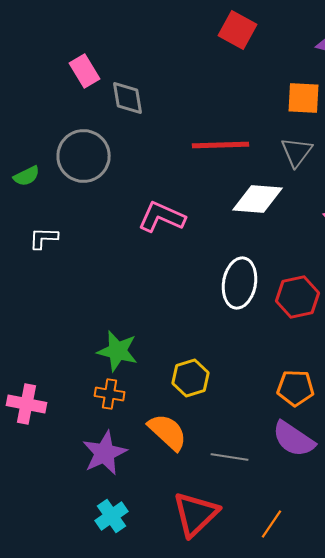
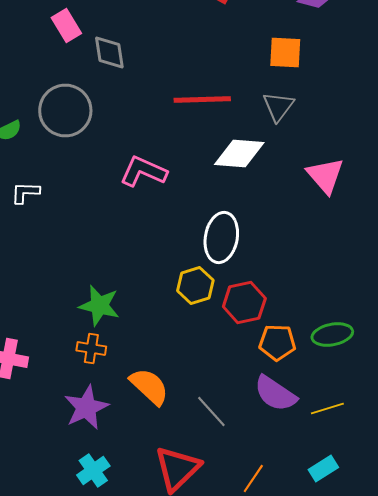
red hexagon: (298, 297) -> (244, 302), moved
yellow hexagon: (191, 378) -> (195, 286), moved
gray line: (230, 457) -> (211, 412), turned 39

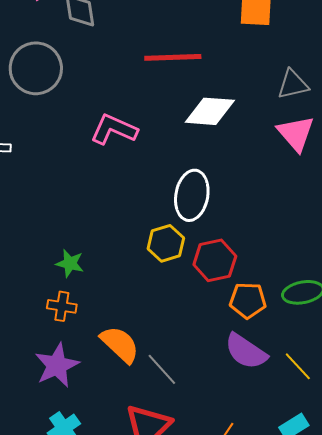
gray triangle: (278, 106) -> (293, 84), moved, turned 40
green star: (99, 306) -> (70, 263), size x0.7
yellow line: (327, 408) -> (298, 366), turned 64
gray line: (211, 412) -> (162, 369), moved

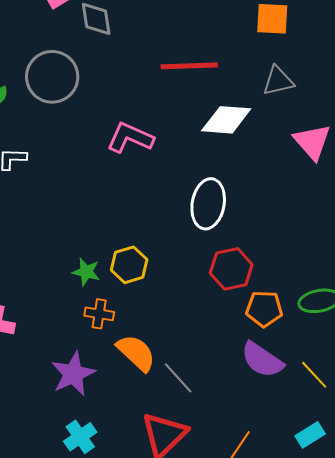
gray triangle: (293, 84) -> (278, 81), moved
yellow hexagon: (166, 243) -> (129, 265), moved
orange cross: (62, 306) -> (99, 314), moved

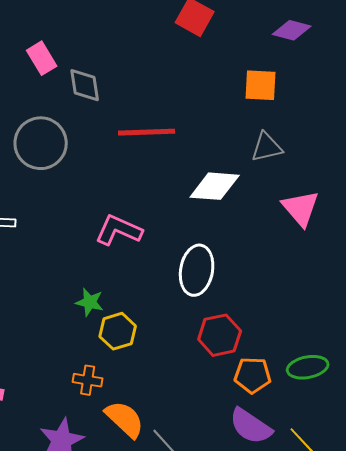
red line: (189, 66) -> (147, 132), moved
pink L-shape: (130, 138) -> (119, 230), moved
green star: (86, 272) -> (90, 302), moved

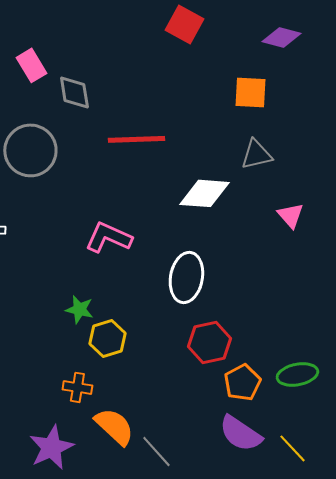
pink triangle: (301, 208) -> (290, 215), size x0.7
orange pentagon: (253, 375) -> (242, 382), turned -30

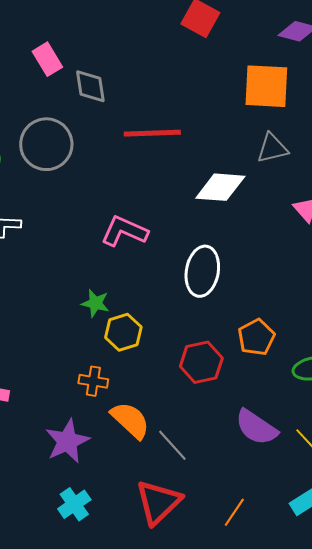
orange square: (250, 92) -> (266, 86), size x1.4
red hexagon: (209, 342) -> (201, 362), moved
orange pentagon: (242, 382) -> (256, 337), moved

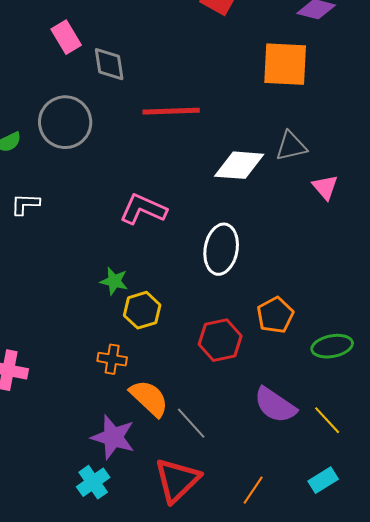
gray triangle: (272, 148) -> (291, 146), moved
purple star: (67, 441) -> (113, 437), moved, turned -30

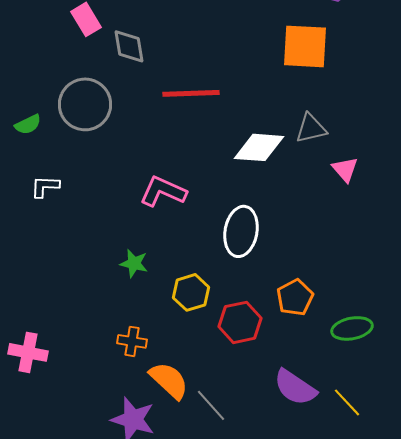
yellow hexagon: (142, 310) -> (191, 292), moved

